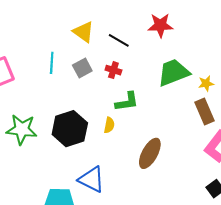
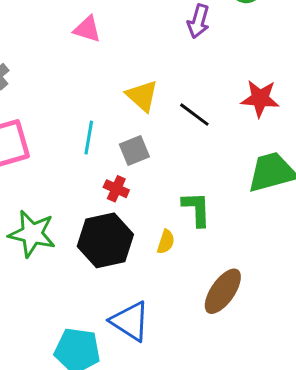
red cross: (113, 70) -> (116, 189), moved
green L-shape: (127, 102) -> (197, 209), turned -90

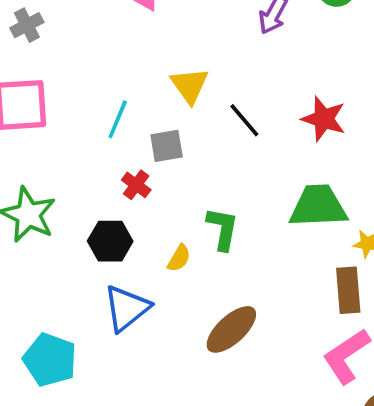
black hexagon: (105, 240) -> (110, 241), size x0.7
blue triangle: (130, 321) -> (127, 308), moved, turned 36

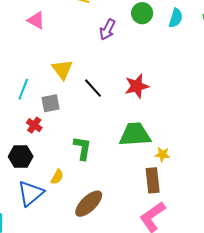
red star: (324, 119) -> (137, 86), turned -30
yellow semicircle: (179, 258) -> (57, 177), moved

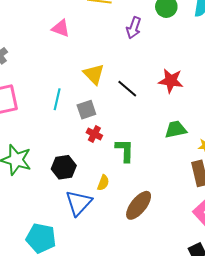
red star: (137, 86) -> (171, 81), turned 30
red cross: (34, 125) -> (94, 134), moved
green trapezoid: (135, 134) -> (176, 129), size x0.7

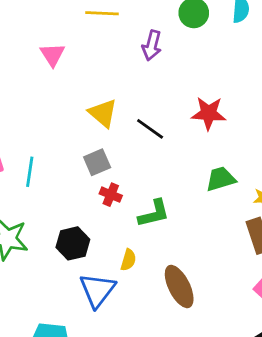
pink triangle: (61, 28) -> (52, 55), turned 42
cyan line: (57, 99) -> (30, 172), moved
green L-shape: (125, 150) -> (154, 213), turned 80
brown ellipse: (139, 205) -> (179, 287), turned -60

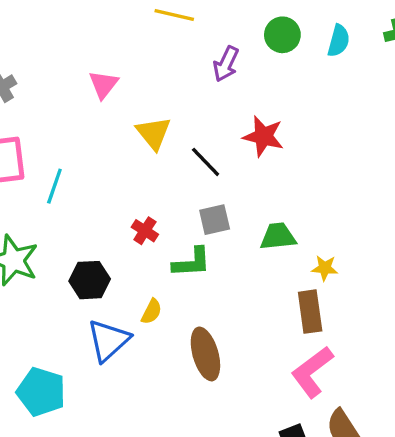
pink triangle: (52, 55) -> (104, 84), moved
red star: (209, 113) -> (263, 136), moved
gray square: (97, 162) -> (215, 220), moved

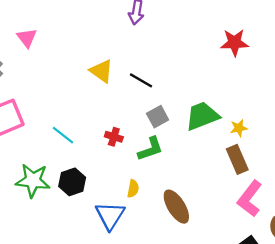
pink triangle: (104, 84) -> (27, 38), moved
red star: (263, 136) -> (235, 43), moved
cyan line: (54, 186) -> (63, 135), moved, turned -55
green trapezoid: (278, 236) -> (202, 116), size x1.4
black hexagon: (90, 280) -> (72, 182), moved

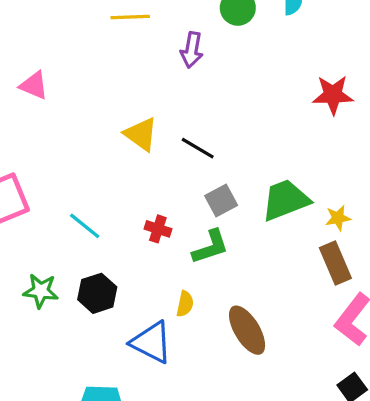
pink triangle: (27, 38) -> (34, 85), turned -30
green star: (33, 181) -> (41, 291), size x0.7
blue triangle: (110, 216) -> (152, 342), turned -36

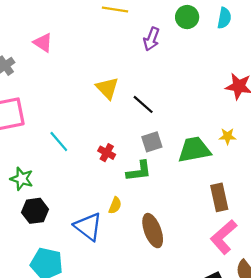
yellow star: (338, 218) -> (228, 136), moved
black hexagon: (97, 293) -> (35, 211), moved

